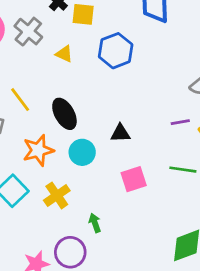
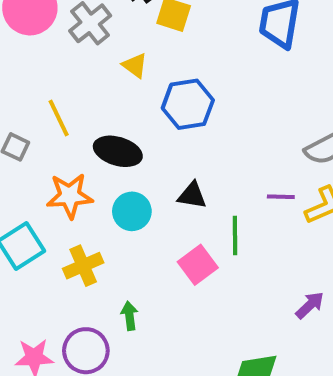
blue hexagon: (116, 51) -> (188, 104), moved
black ellipse: (64, 114) -> (118, 151), turned -56
green line: (183, 170) -> (235, 235), moved, turned 70
pink square: (134, 179) -> (198, 265), turned -30

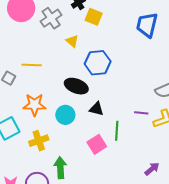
yellow line: (59, 118) -> (32, 65), turned -66
black ellipse: (118, 151) -> (76, 86), moved
green arrow: (129, 316) -> (60, 168), size x1.5

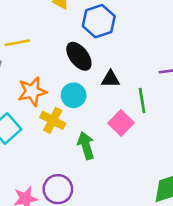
black ellipse: (76, 86) -> (79, 56), turned 45
yellow cross: (39, 141) -> (53, 120), moved, turned -30
green arrow: (60, 168) -> (86, 145), moved

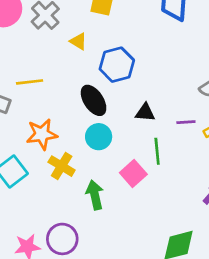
black triangle: (111, 79) -> (145, 112), moved
cyan circle: (74, 95) -> (99, 137), moved

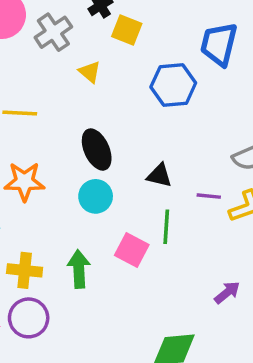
blue hexagon: (117, 65) -> (173, 85), moved
yellow cross: (62, 166) -> (25, 270), moved, turned -35
pink square: (133, 174) -> (132, 250), turned -30

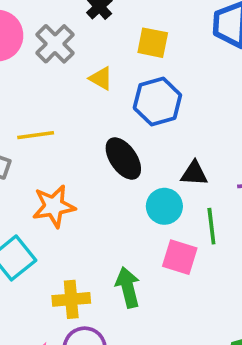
yellow square: (127, 30) -> (153, 43), moved
blue hexagon: (173, 85) -> (157, 102), moved
cyan circle: (96, 196) -> (164, 206), moved

